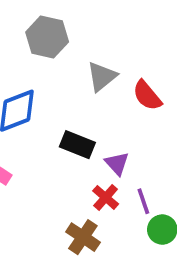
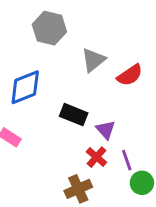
red semicircle: (147, 96) -> (130, 75), turned -84
brown cross: (83, 237) -> (78, 189), turned 32

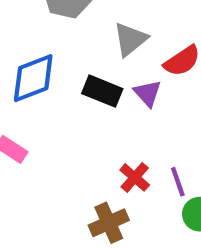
black rectangle: (74, 115) -> (102, 91), moved
purple triangle: (106, 130) -> (148, 93), moved

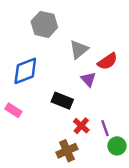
black rectangle: (102, 91) -> (62, 101), moved

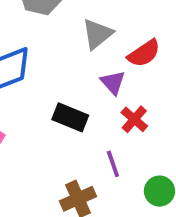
red cross: (81, 126) -> (134, 119), moved
purple line: (105, 128) -> (113, 164), moved

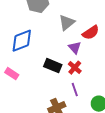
red cross: (134, 119) -> (75, 68), moved

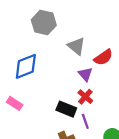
gray triangle: (67, 23) -> (76, 46), turned -42
black rectangle: (53, 66) -> (66, 109), moved

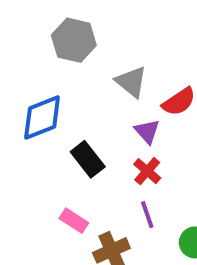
pink rectangle: (15, 103) -> (74, 221), moved
black rectangle: (66, 109) -> (88, 159), moved, turned 30

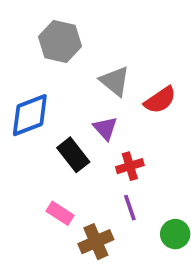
purple triangle: (147, 131) -> (105, 128), moved
red cross: (147, 171) -> (130, 166), turned 32

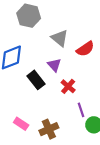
red cross: (130, 166) -> (68, 86), turned -32
purple line: (130, 208) -> (81, 110), moved
pink rectangle: (60, 213) -> (21, 124), moved

